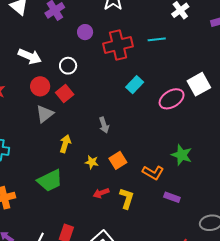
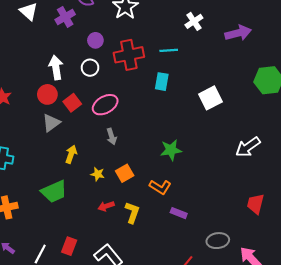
white arrow: (30, 56) -> (56, 68), moved, turned -125
white circle: (68, 66) -> (90, 68), moved
cyan rectangle: (135, 85) -> (162, 82), moved, turned -36
pink ellipse: (172, 99) -> (105, 105), moved
green star: (182, 155) -> (171, 150), moved, turned -30

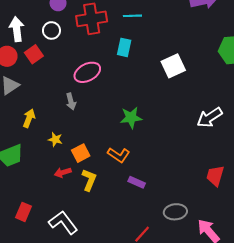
red square: (72, 103) -> (34, 54), moved
pink ellipse: (105, 105) -> (87, 72), moved
orange square: (125, 173) -> (81, 153), moved

